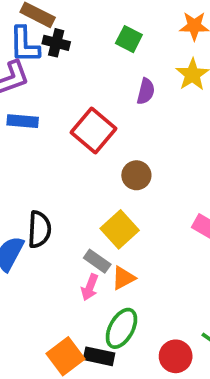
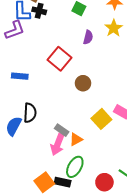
blue rectangle: (23, 121) -> (20, 76), moved
yellow square: (120, 229) -> (101, 119), moved
pink arrow: (90, 287) -> (58, 144), size x1.5

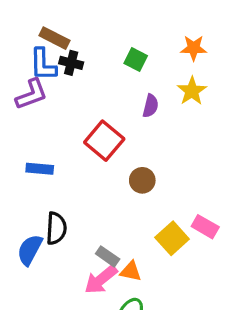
orange triangle: (76, 139) -> (131, 271), turned 40
pink arrow: (58, 144) -> (101, 280), turned 30

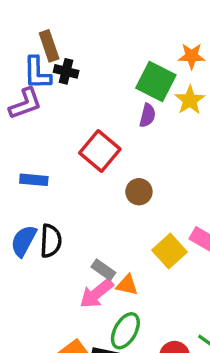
brown rectangle: (55, 38) -> (49, 46), turned 44
green square: (136, 60) -> (156, 81), moved, size x1.6
blue semicircle: (30, 250) -> (24, 241), moved

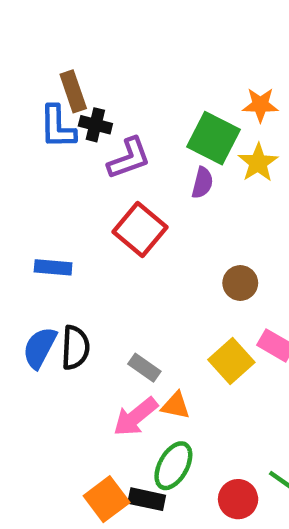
purple L-shape: (25, 104) -> (129, 158), moved
brown circle: (139, 192) -> (240, 283), moved
gray rectangle: (103, 270) -> (144, 368), moved

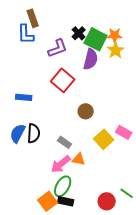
orange star: (260, 105) -> (115, 35), moved
black cross: (95, 125) -> (79, 33), moved, turned 32
purple semicircle: (202, 183) -> (91, 59), size x1.5
brown circle: (240, 283) -> (86, 111), moved
green ellipse: (173, 466) -> (63, 186), moved

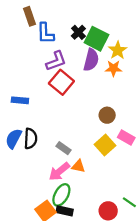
blue L-shape: (26, 34) -> (45, 33), moved
orange star: (115, 35) -> (113, 68), moved
purple L-shape: (58, 48) -> (56, 61), moved
brown circle: (86, 111) -> (107, 115), moved

